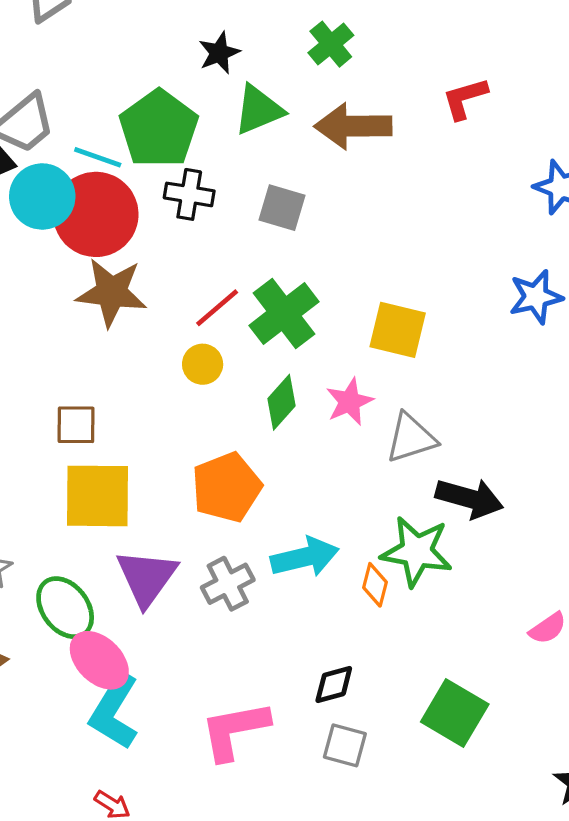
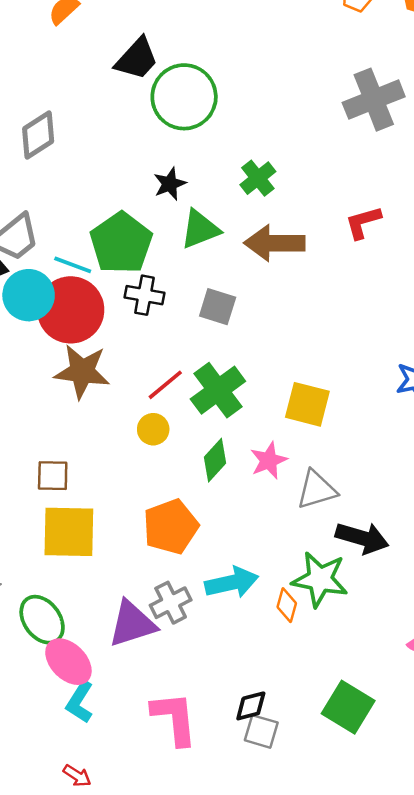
purple triangle: (147, 577) -> (132, 624), moved, turned 36
black diamond: (334, 685) -> (251, 706), moved
cyan L-shape: (114, 711) -> (80, 702), size x0.7
pink L-shape: (235, 730) -> (174, 718), turned 94

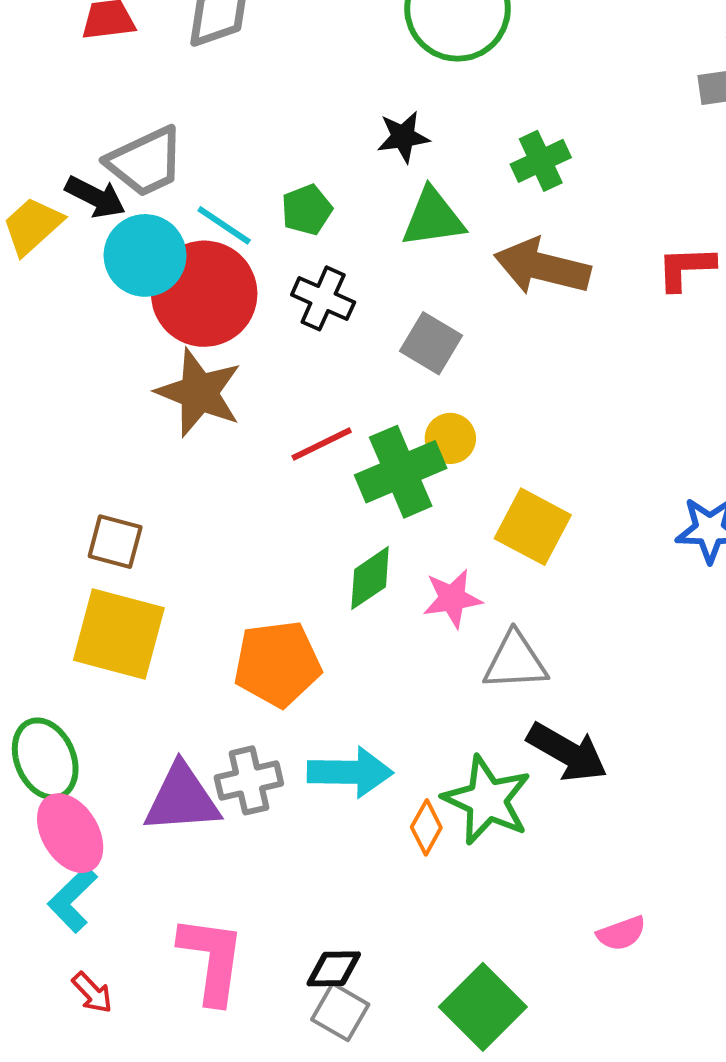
green pentagon: (121, 243) -> (307, 210), size x0.5
yellow circle: (153, 429) -> (450, 438), moved
red arrow: (77, 776) -> (92, 993), moved

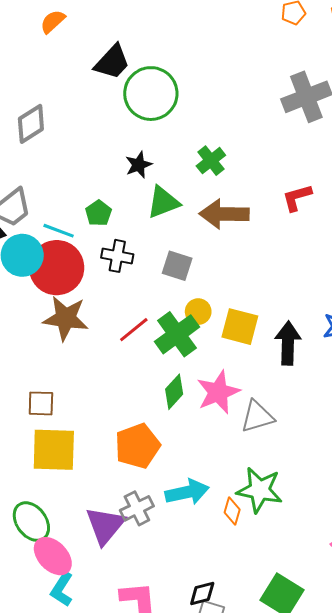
yellow square: (533, 527) -> (240, 327), moved
pink star: (452, 598) -> (218, 392), size x1.4
black arrow: (567, 752) -> (288, 343), moved, turned -105
purple triangle: (182, 799) -> (105, 525), turned -33

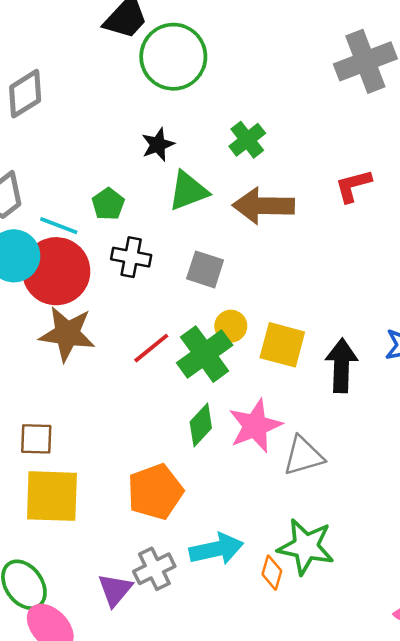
purple triangle: (105, 525) -> (115, 590), size x0.7

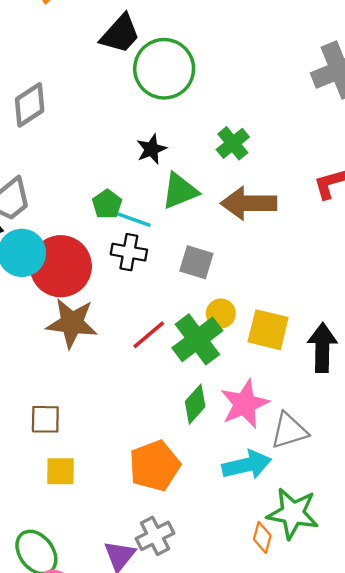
cyan line: (59, 226) -> (133, 220), moved
yellow square: (52, 496) -> (61, 471), size x0.6
cyan arrow: (216, 549) -> (247, 465), moved

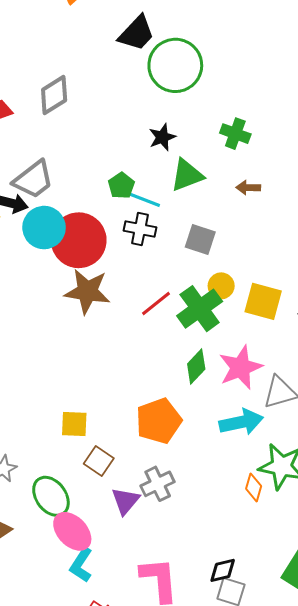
green cross: (233, 143) -> (235, 134), turned -32
brown arrow: (249, 203) -> (248, 188), size x0.5
brown square: (45, 419) -> (99, 461), moved, turned 32

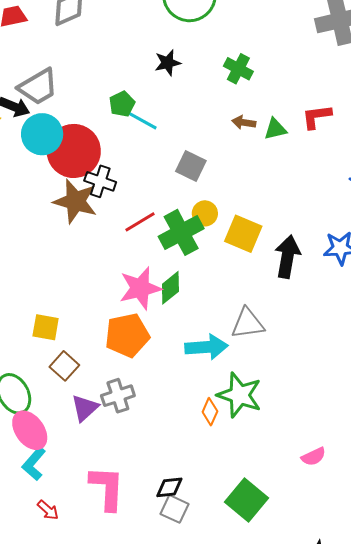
green triangle: (187, 175) -> (275, 129), moved, size x0.7
black cross: (140, 229) -> (100, 181), moved
pink star: (241, 367) -> (140, 288), moved

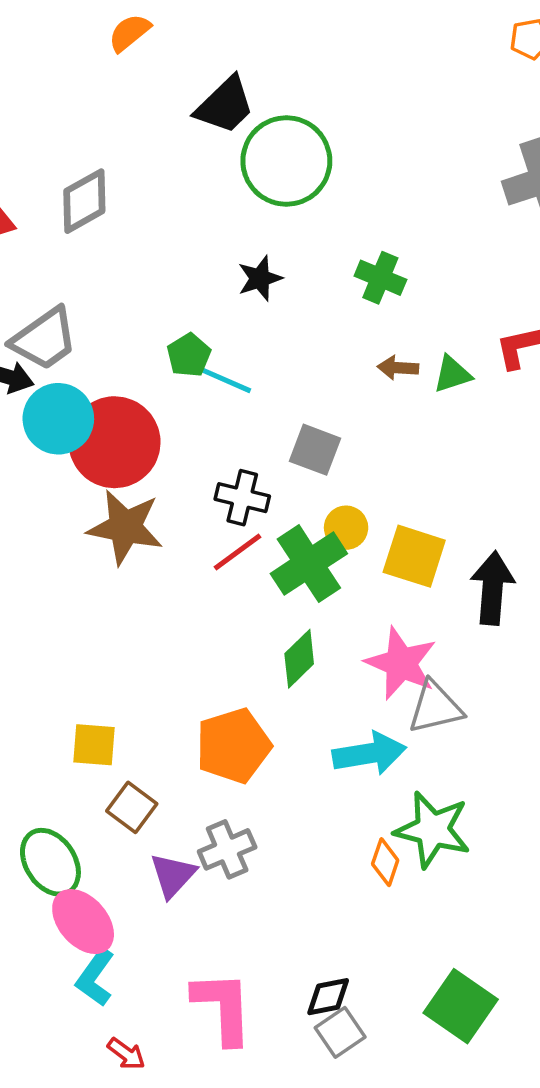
black cross: (100, 181) -> (242, 498), moved
pink star: (140, 288) -> (401, 663), moved, turned -30
gray square: (175, 509) -> (340, 1032), turned 36

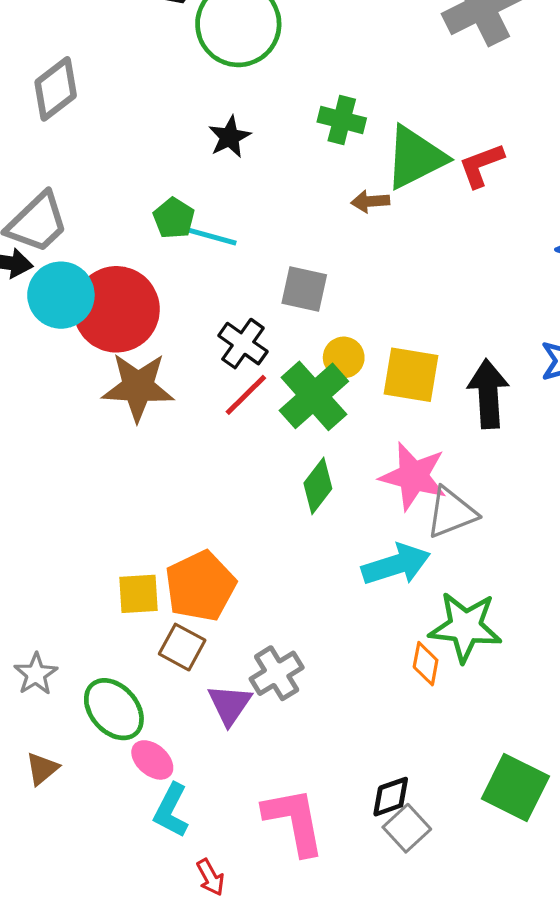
green triangle: (452, 374) -> (415, 157), moved, size x1.8
black cross: (242, 498) -> (243, 344), turned 30
orange pentagon: (233, 746) -> (200, 586), moved
pink ellipse: (83, 922) -> (152, 760), size x0.7
red arrow: (126, 1054) -> (210, 877), turned 33

